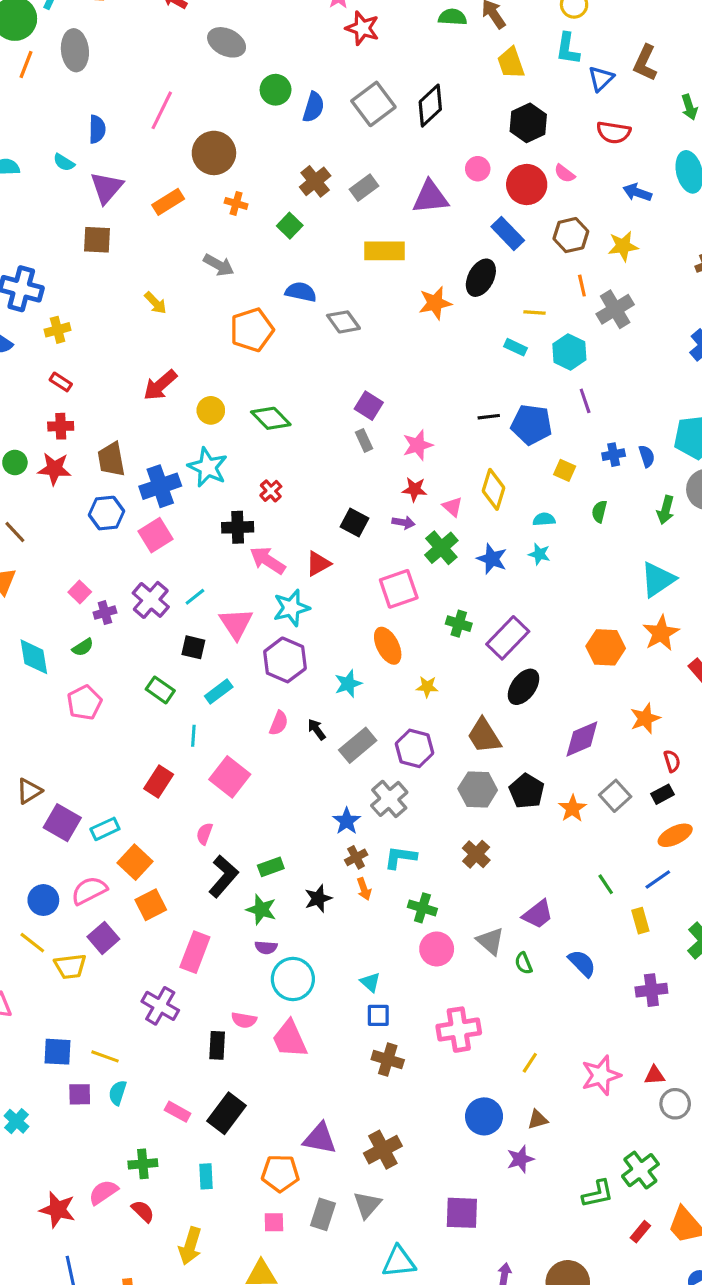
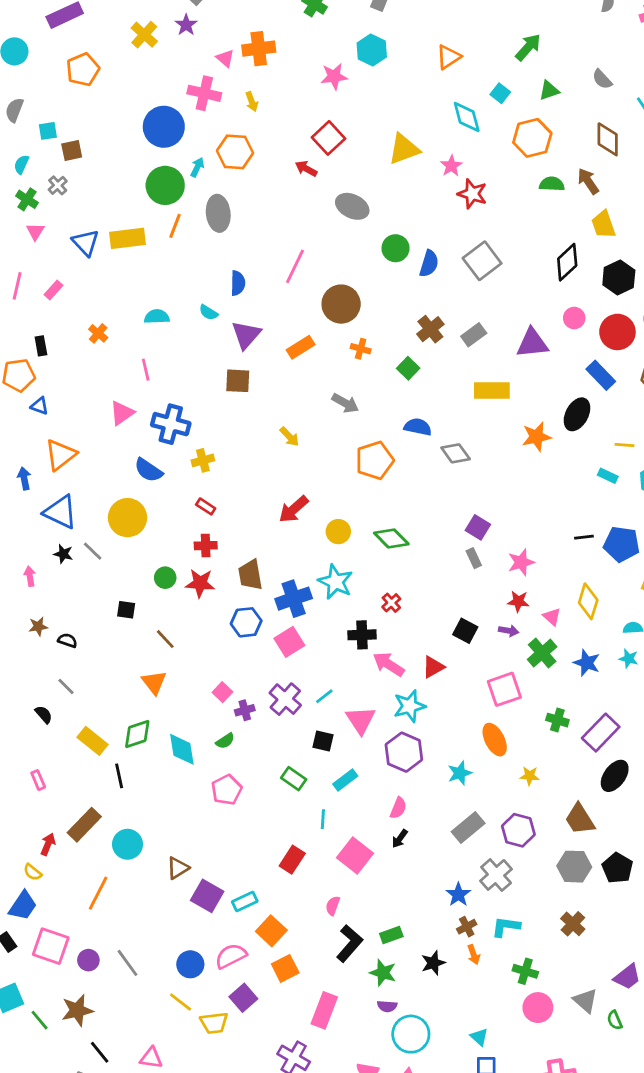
black diamond: (430, 106) -> (567, 262), moved
black arrow: (317, 729) -> (400, 839), moved, turned -108

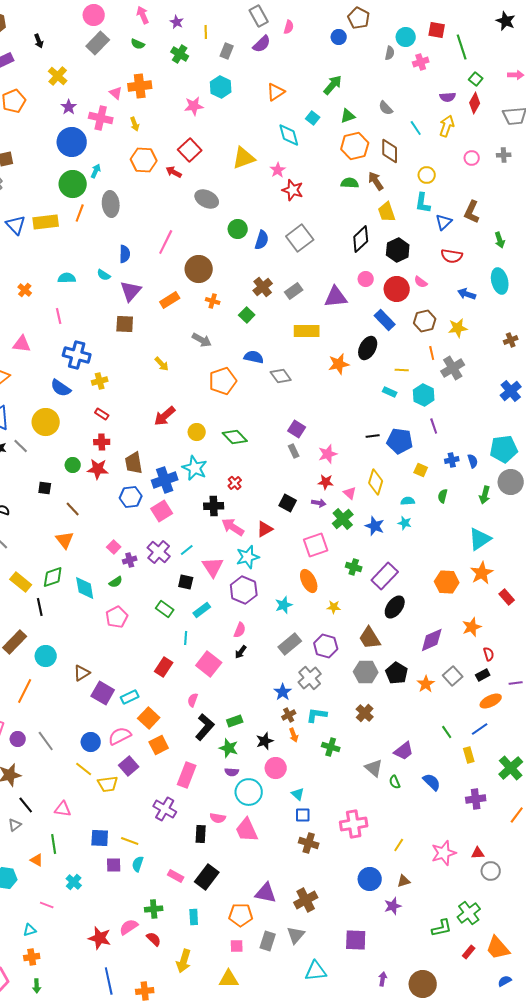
purple star: (186, 25) -> (69, 107), moved
orange hexagon: (532, 138) -> (355, 146), moved
orange hexagon: (235, 152) -> (144, 160), moved
pink triangle: (122, 413) -> (22, 344), moved, turned 42
pink circle: (538, 1008) -> (276, 768), moved

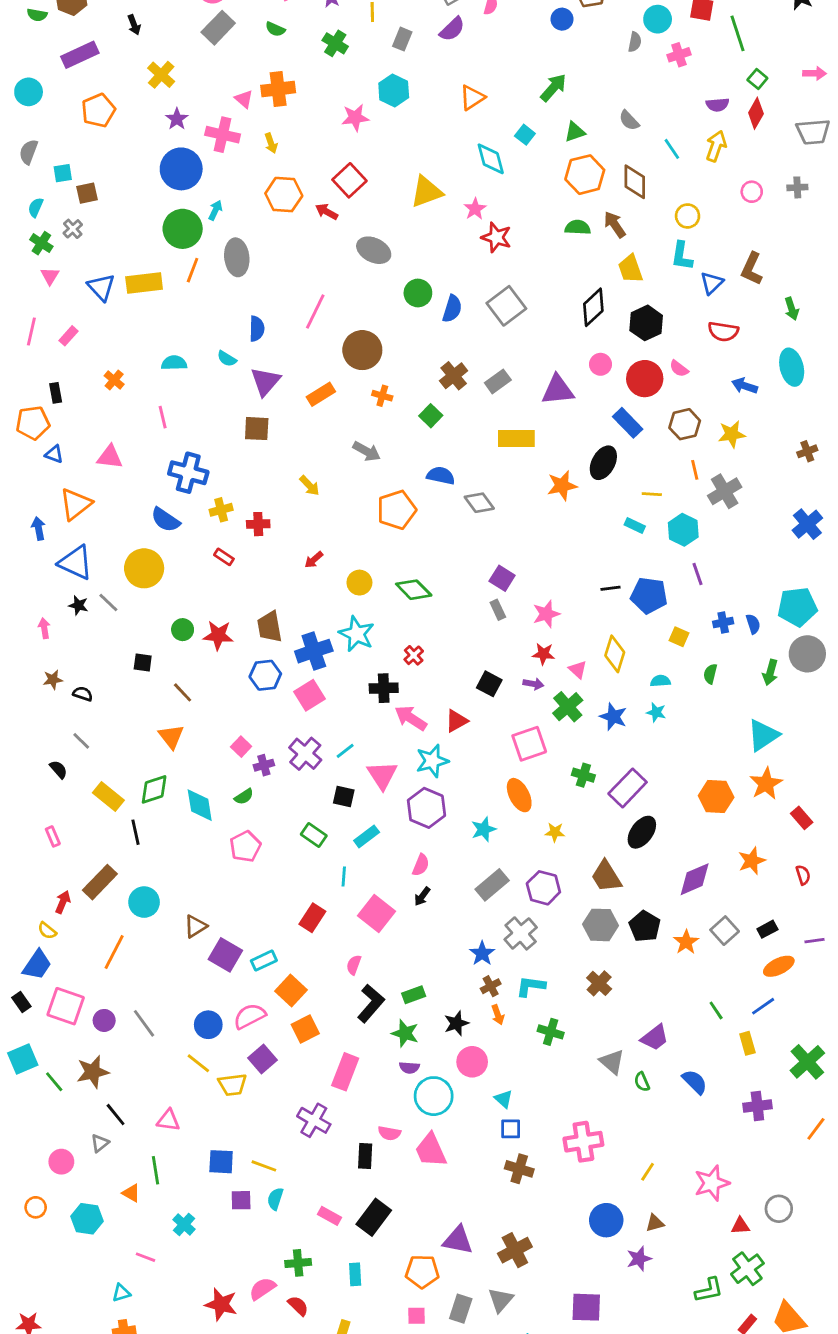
red arrow: (165, 416) -> (314, 560), size x0.6
red cross: (102, 442) -> (258, 524), moved
red semicircle: (489, 654) -> (803, 875), moved
red triangle: (478, 853) -> (740, 1226), moved

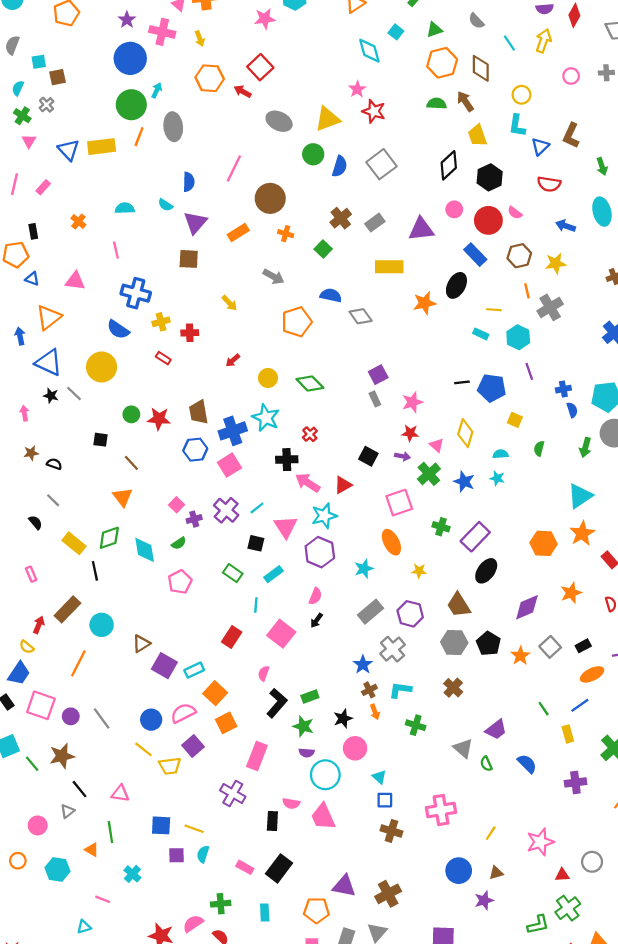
yellow triangle: (426, 192) -> (328, 119), moved
purple square: (502, 578) -> (378, 375), turned 30
blue cross: (723, 622) -> (563, 389), moved

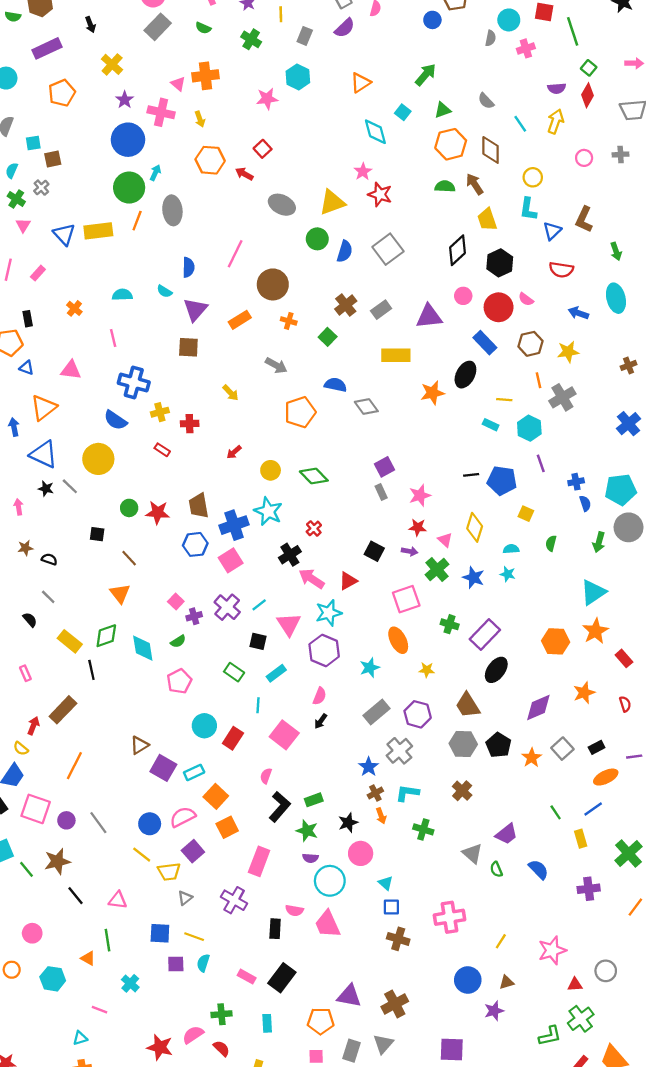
red square: (260, 67) -> (263, 149), size x0.7
black cross: (287, 460) -> (290, 555), turned -30
cyan circle: (102, 625) -> (204, 726), moved
gray triangle: (67, 811) -> (185, 898), moved

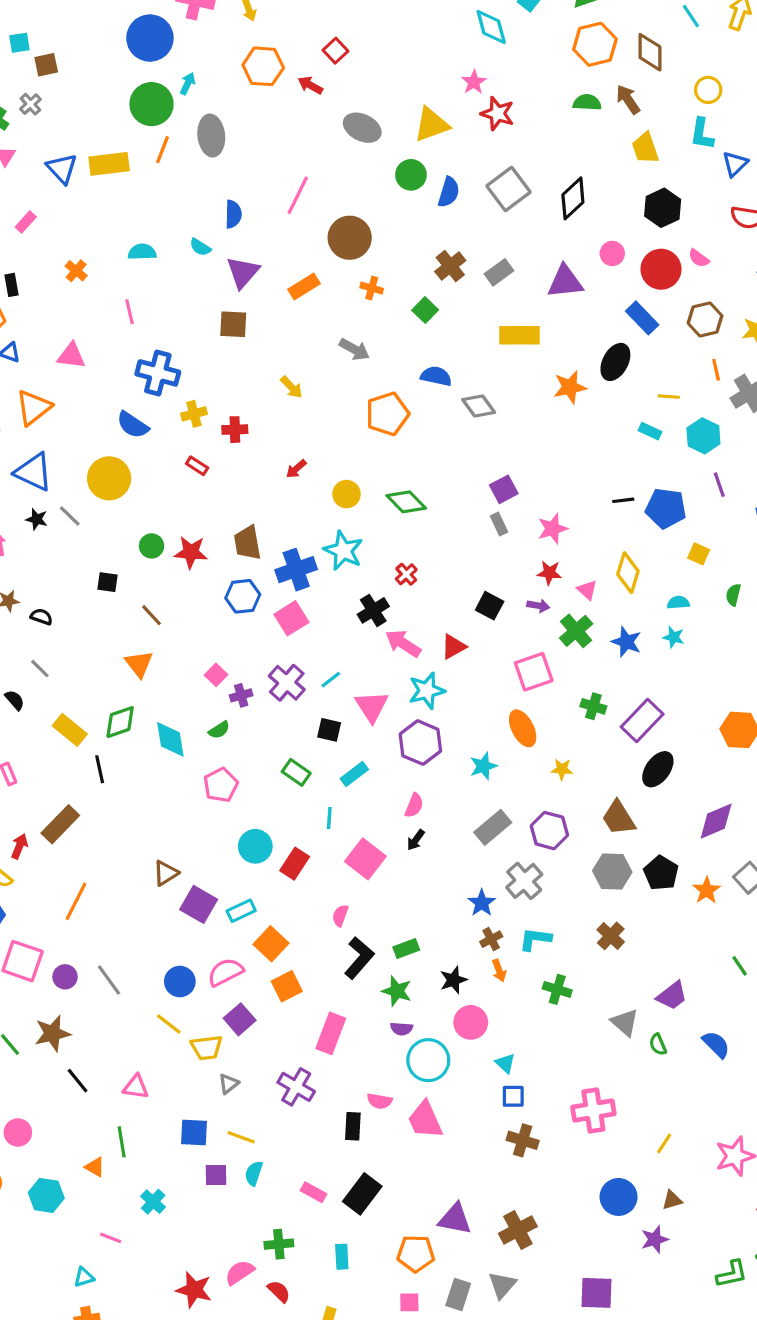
black diamond: (457, 250) -> (573, 198), moved

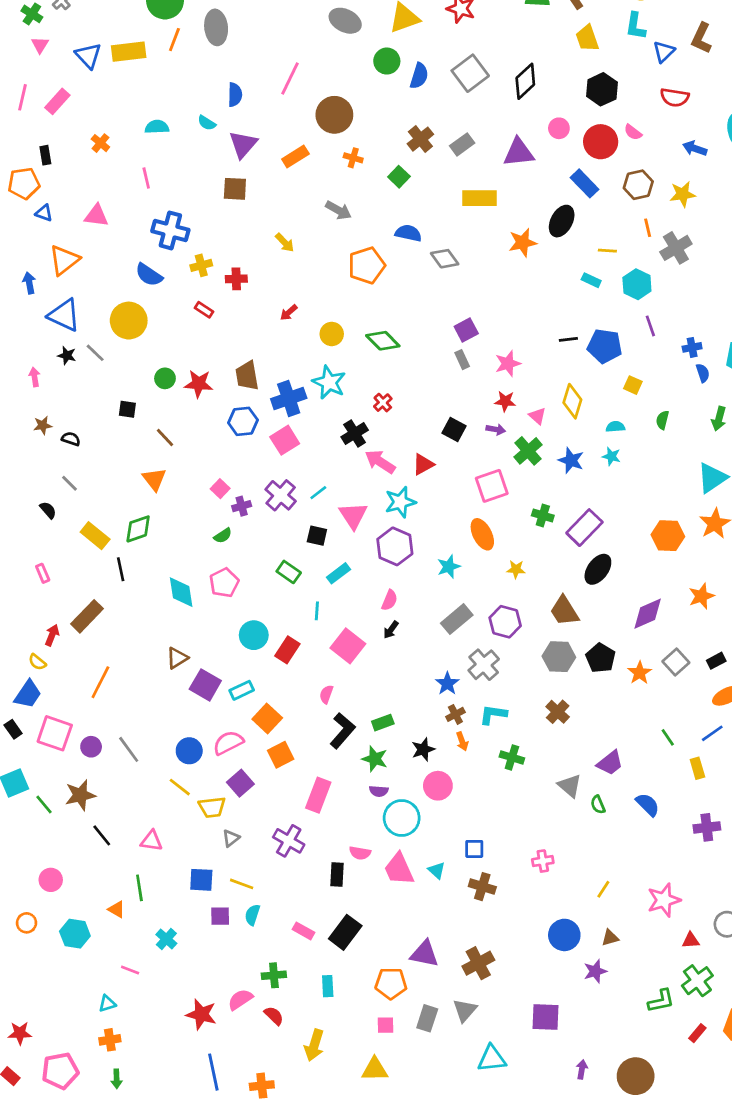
pink rectangle: (26, 222) -> (57, 101), size x1.4
cyan diamond: (170, 739) -> (181, 592), moved
cyan triangle: (505, 1063) -> (437, 870), moved
pink cross: (593, 1110) -> (543, 861), size x0.6

